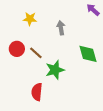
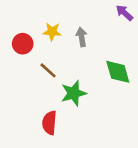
yellow star: (30, 19) -> (52, 32), moved
red circle: (17, 49) -> (23, 44), moved

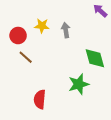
brown line: (48, 70) -> (26, 57), moved
green star: (74, 93) -> (79, 84), moved

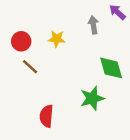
yellow star: (42, 26) -> (57, 39), moved
gray arrow: (66, 30) -> (93, 25), moved

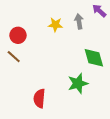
yellow star: (57, 39) -> (55, 25), moved
brown line: (30, 67) -> (14, 57), moved

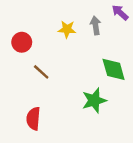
brown line: (14, 57) -> (41, 72), moved
red semicircle: (39, 98) -> (33, 119), moved

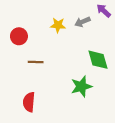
gray arrow: (95, 25) -> (82, 22), turned -104
brown line: (41, 72) -> (36, 62), turned -40

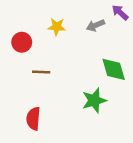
yellow star: (58, 25) -> (57, 27), moved

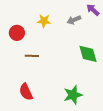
green star: (94, 100) -> (73, 95), moved
red semicircle: (33, 119) -> (26, 92), turned -30

